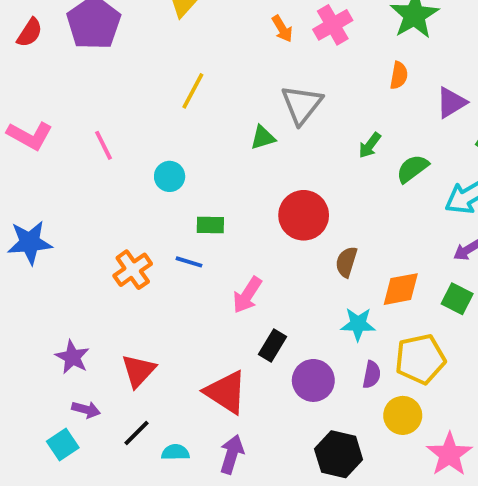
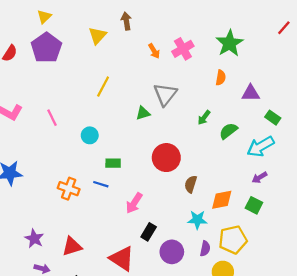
purple triangle: (451, 103) -> (251, 93), turned 30
orange cross: (133, 270) -> (69, 189), turned -35
red triangle: (138, 371) -> (72, 246), turned 30

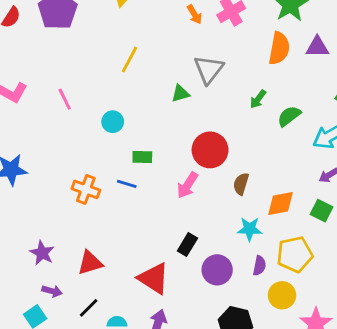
orange semicircle: (221, 78) -> (279, 48), size x1.6
purple triangle: (251, 93) -> (317, 47), moved
pink arrow: (134, 203) -> (187, 185), moved

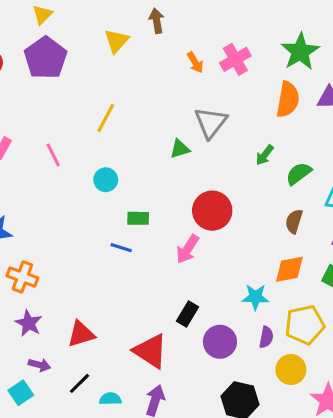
yellow line: (130, 60) -> (106, 118), moved
brown semicircle: (241, 184) -> (294, 221), moved
orange cross: (86, 189) -> (22, 277), moved

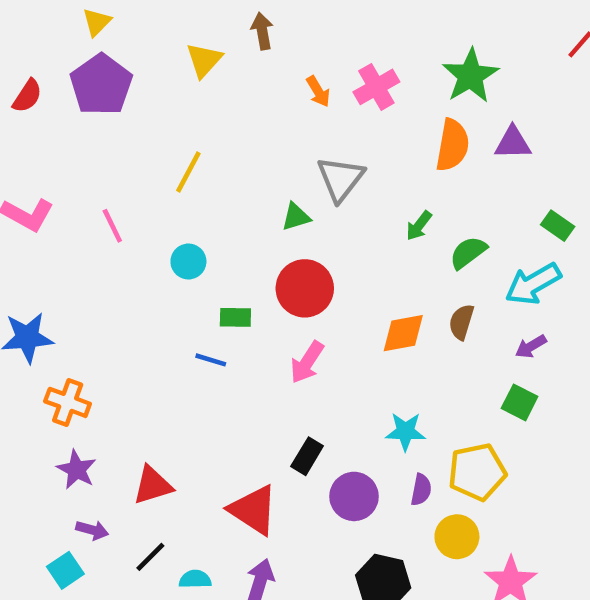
red circle: (212, 211) -> (305, 288), moved
orange diamond: (289, 269) -> (403, 333), moved

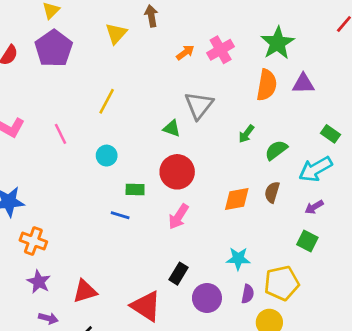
orange arrow: (318, 91) -> (185, 52), turned -96
green triangle: (296, 217) -> (172, 128), turned 36

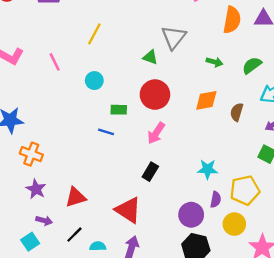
green arrow: (246, 134) -> (214, 62), turned -112
green semicircle: (276, 150) -> (252, 65), moved
orange diamond: (237, 199) -> (206, 100), moved
black rectangle: (178, 274) -> (150, 172), moved
purple circle: (207, 298) -> (191, 215), moved

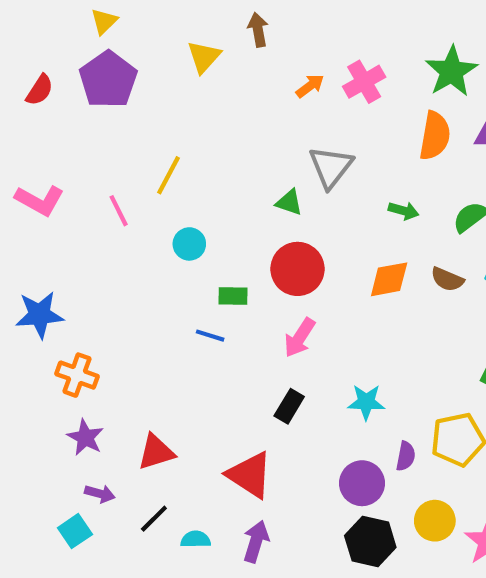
yellow line: (94, 34) -> (169, 175), moved
brown semicircle: (237, 112) -> (447, 279), moved, turned -84
cyan star: (207, 169) -> (366, 402), moved
yellow circle: (234, 224) -> (435, 521), moved

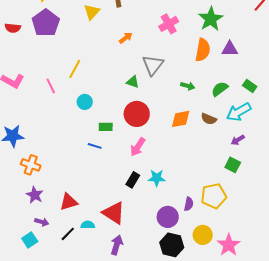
orange arrow: (310, 86) -> (126, 38), moved
red semicircle: (40, 90) -> (13, 28), turned 63
cyan star: (366, 402) -> (157, 178), moved
cyan semicircle: (196, 539) -> (88, 225), moved

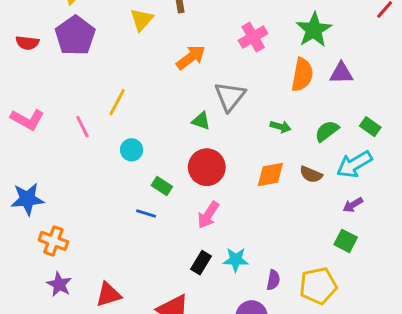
orange arrow: (126, 38) -> (191, 57), size x1.5
green rectangle: (106, 127) -> (162, 186), turned 32
purple semicircle: (189, 204) -> (273, 280), moved

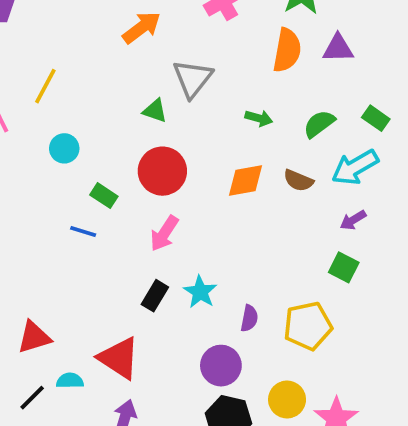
cyan star: (236, 260) -> (200, 292), turned 30

